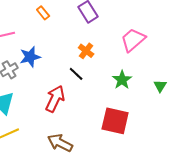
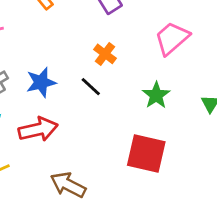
blue star: (30, 57) -> (41, 82), moved
red arrow: (55, 99) -> (38, 129), moved, turned 52

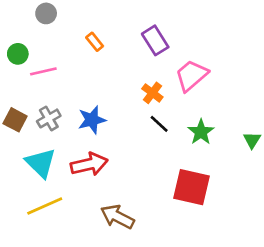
pink trapezoid: (172, 38) -> (191, 75), moved
black line: (91, 87) -> (159, 124), moved

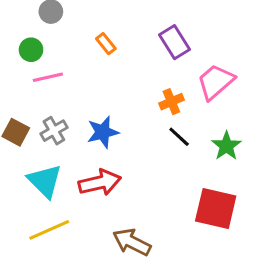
green circle: (18, 54) -> (31, 50), moved
orange cross: (152, 93) -> (171, 102), turned 30

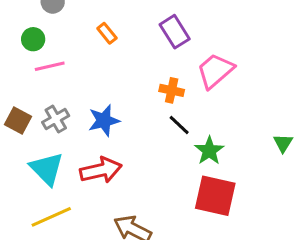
orange cross: (171, 102) -> (172, 90), turned 35
green star: (226, 146) -> (209, 151), moved

